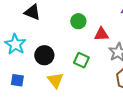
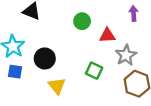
green square: (81, 60) -> (94, 71), moved
blue square: (17, 80) -> (15, 72), moved

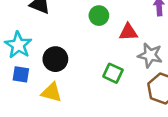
gray star: (126, 55) -> (150, 55), turned -30
yellow triangle: (57, 86) -> (52, 92), moved, turned -36

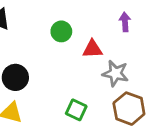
green square: (113, 73) -> (76, 110), moved

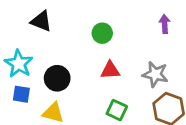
red triangle: (92, 49) -> (110, 70), moved

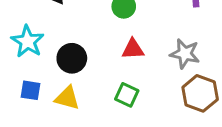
blue square: (21, 94) -> (31, 90), moved
green square: (117, 110) -> (127, 95), moved

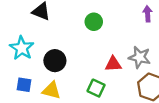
red triangle: (133, 49) -> (113, 64), moved

